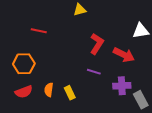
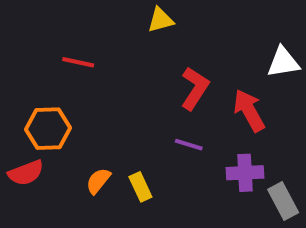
red arrow: (124, 55) -> (249, 110), turned -145
orange semicircle: (49, 90) -> (98, 181), turned 32
red semicircle: (24, 92) -> (26, 173), moved

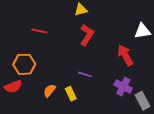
red L-shape: (195, 88) -> (87, 35), moved
purple line: (189, 145) -> (85, 74), moved
purple cross: (245, 173) -> (123, 87), turned 30

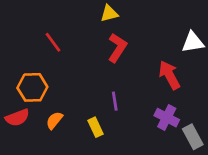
red line: (39, 31) -> (53, 42), turned 42
purple line: (85, 74) -> (115, 101), turned 64
orange semicircle: (49, 91) -> (54, 120), moved

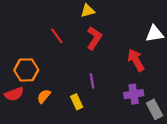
red line: (53, 42) -> (57, 36), moved
purple cross: (167, 118) -> (134, 94), turned -36

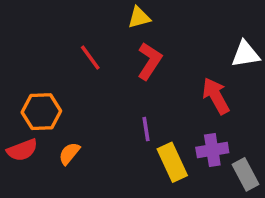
yellow rectangle: (77, 102) -> (172, 162), moved, size x1.5

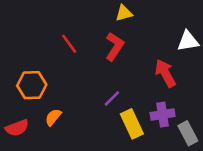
yellow triangle: (139, 17) -> (124, 13), moved
purple line: (146, 129) -> (112, 99), turned 54
red semicircle: (22, 150) -> (17, 128), moved

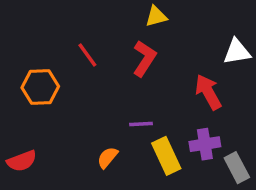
orange hexagon: (32, 85) -> (40, 87), moved
purple line: (112, 99) -> (141, 124), turned 42
orange semicircle: (53, 117) -> (107, 158), moved

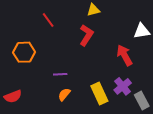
red line: (87, 55) -> (48, 20), moved
purple line: (141, 124) -> (60, 74), moved
purple cross: (205, 144) -> (123, 86), turned -30

